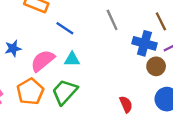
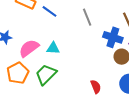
blue line: (65, 28) -> (50, 11), moved

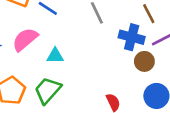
pink semicircle: (29, 48) -> (25, 39), moved

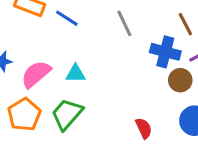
pink semicircle: (25, 39) -> (36, 74), moved

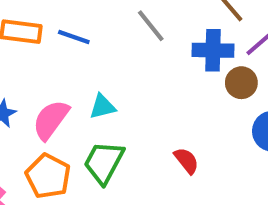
red semicircle: (144, 128) -> (186, 161), moved

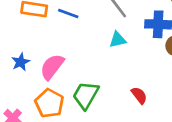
cyan triangle: (102, 107) -> (118, 40), moved

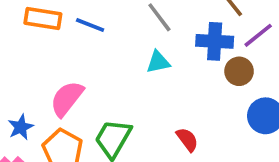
blue star: (21, 62) -> (21, 127), moved

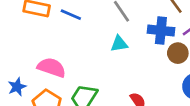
pink semicircle: (67, 99) -> (52, 67), turned 68

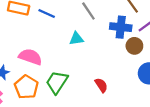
cyan triangle: (119, 44) -> (76, 39), moved

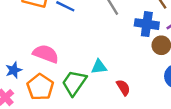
cyan triangle: (76, 39) -> (99, 67), moved

